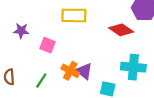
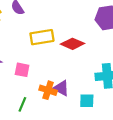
red diamond: (121, 30) -> (73, 44), moved

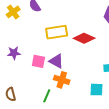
purple triangle: (61, 88) -> (56, 61), moved
green line: (22, 104) -> (47, 96), moved

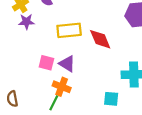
red diamond: (84, 38) -> (100, 39), turned 40
purple star: (14, 53) -> (26, 22), moved
orange cross: (62, 80) -> (62, 87), moved

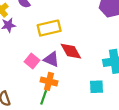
red diamond: (100, 39) -> (71, 51), moved
pink square: (46, 63) -> (32, 61), turned 32

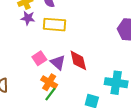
yellow rectangle: (49, 28) -> (54, 25), moved
green line: (44, 97) -> (50, 94), moved

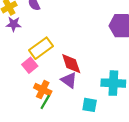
yellow rectangle: (54, 25) -> (41, 48), moved, turned -35
purple triangle: (58, 62) -> (69, 80), moved

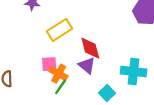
pink square: (30, 65) -> (49, 64), moved, turned 32
cyan square: (90, 105) -> (107, 93), turned 32

